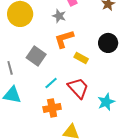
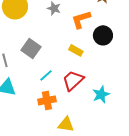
orange L-shape: (64, 39) -> (81, 19), moved
red trapezoid: (78, 88) -> (73, 80), turned -90

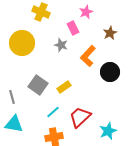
orange L-shape: (81, 19) -> (88, 56), turned -30
yellow rectangle: (76, 50) -> (64, 87), moved, turned -64

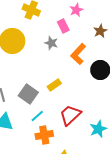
gray square: (38, 85) -> (28, 94), moved
cyan line: (53, 112) -> (37, 116), moved

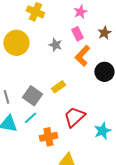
pink rectangle: (63, 26) -> (77, 34), moved
cyan line: (37, 116) -> (30, 118), moved

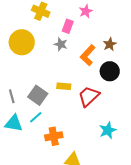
brown star: (104, 33) -> (110, 44), moved
pink rectangle: (77, 34) -> (68, 26), moved, turned 48
yellow rectangle: (58, 87) -> (64, 86), turned 40
red trapezoid: (74, 117) -> (89, 96), moved

